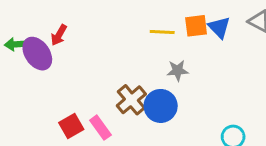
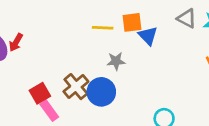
blue triangle: (219, 27) -> (148, 36), moved
red arrow: (59, 35) -> (16, 42), moved
red square: (71, 126) -> (40, 93), moved

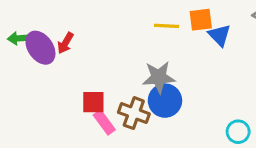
gray star: (116, 61) -> (159, 77), moved, size x1.5
brown cross: (76, 87) -> (134, 113), moved, turned -30
red square: (40, 93) -> (93, 102), turned 30

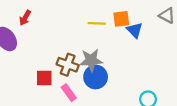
red arrow: (65, 43) -> (25, 18), moved
brown cross: (134, 113) -> (68, 65), moved
pink rectangle: (104, 122) -> (69, 93), moved

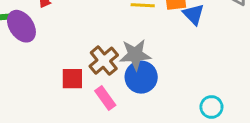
brown cross: (68, 65) -> (104, 61), turned 30

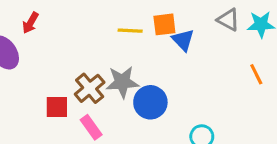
blue circle: (141, 77) -> (150, 102), moved

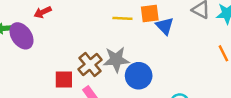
red arrow: (30, 23) -> (43, 12), turned 35

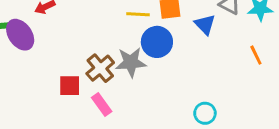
blue triangle: (165, 26) -> (205, 24), moved
blue circle: (139, 76) -> (157, 42), moved

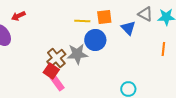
orange line: (256, 55) -> (163, 49), turned 32
red square: (70, 86) -> (51, 71), moved, turned 35

